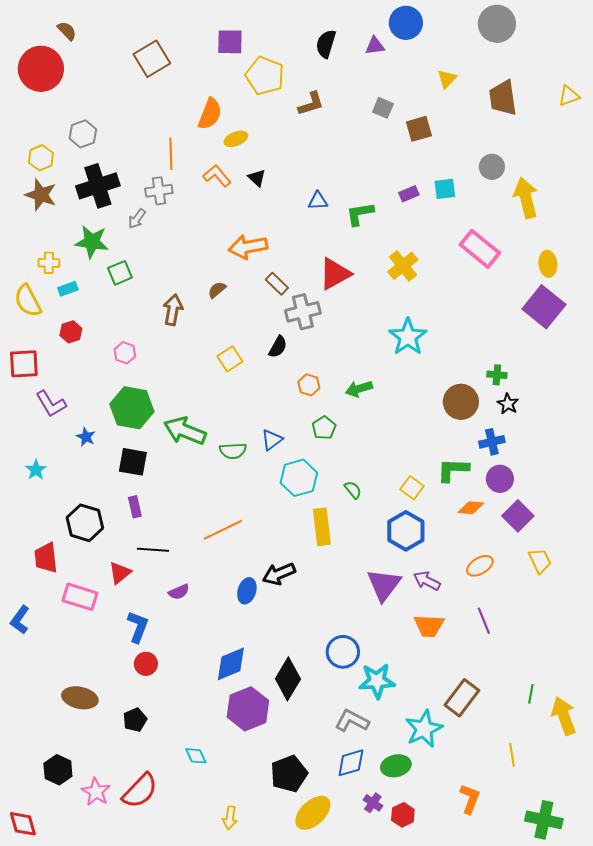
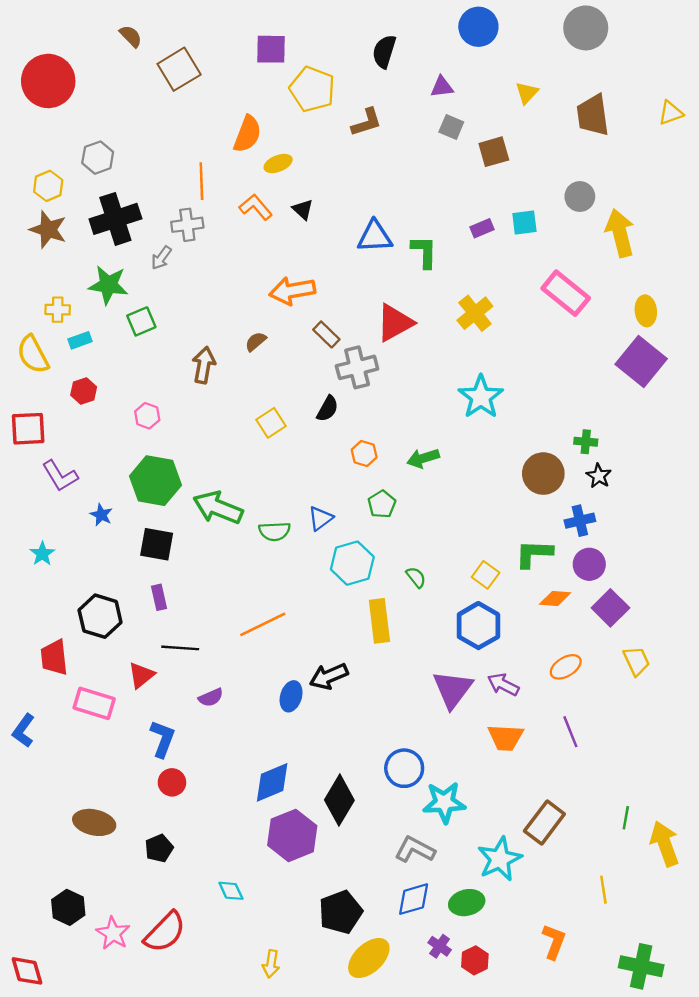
brown semicircle: (67, 31) -> (131, 36), moved
purple triangle: (375, 46) -> (442, 87), moved
blue triangle: (318, 201) -> (375, 237), size x1.5
green L-shape: (360, 214) -> (424, 252), turned 100

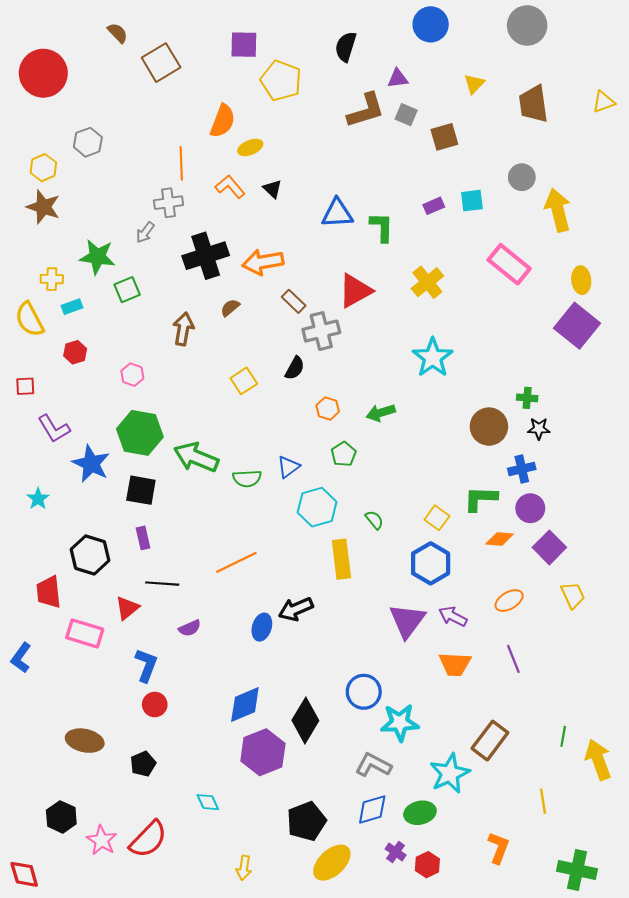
brown L-shape: (366, 122) -> (366, 110), moved, size x1.4
black cross: (115, 219) -> (206, 256), moved
red square: (28, 429) -> (25, 386), size x0.6
black star: (599, 476) -> (539, 429), turned -30
blue star: (101, 515) -> (91, 464), size x1.8

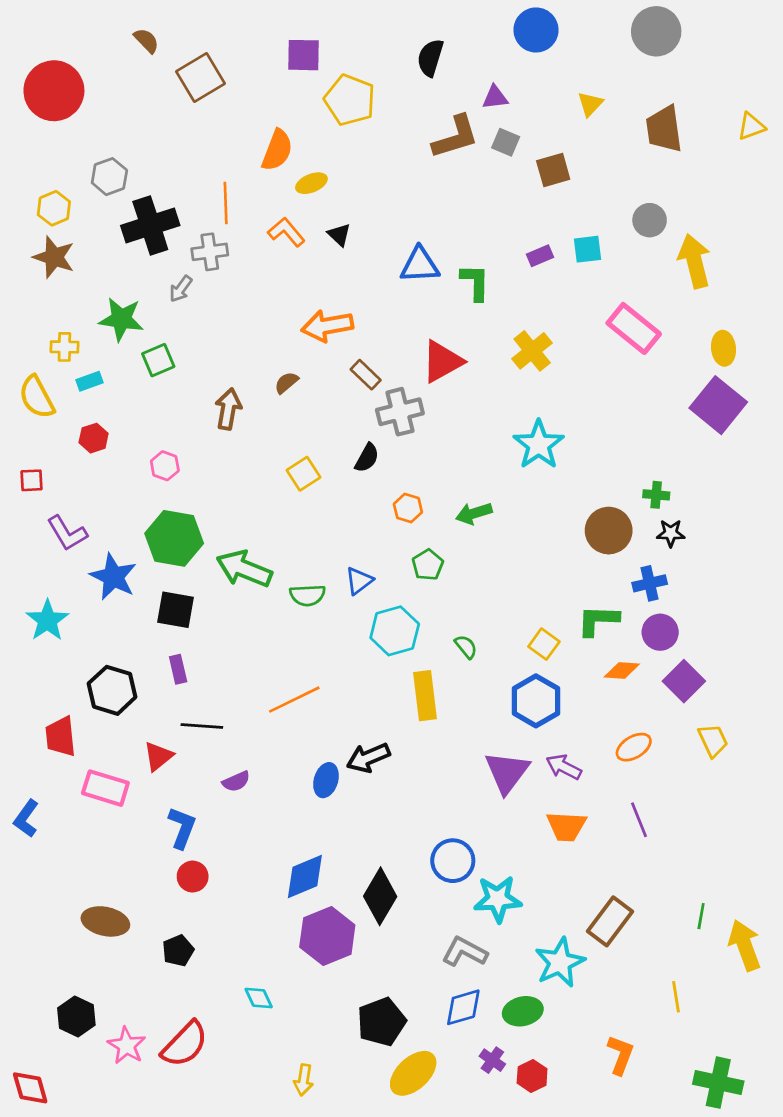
black cross: (206, 256) -> (150, 225), moved
cyan star: (38, 499) -> (47, 620), size x1.5

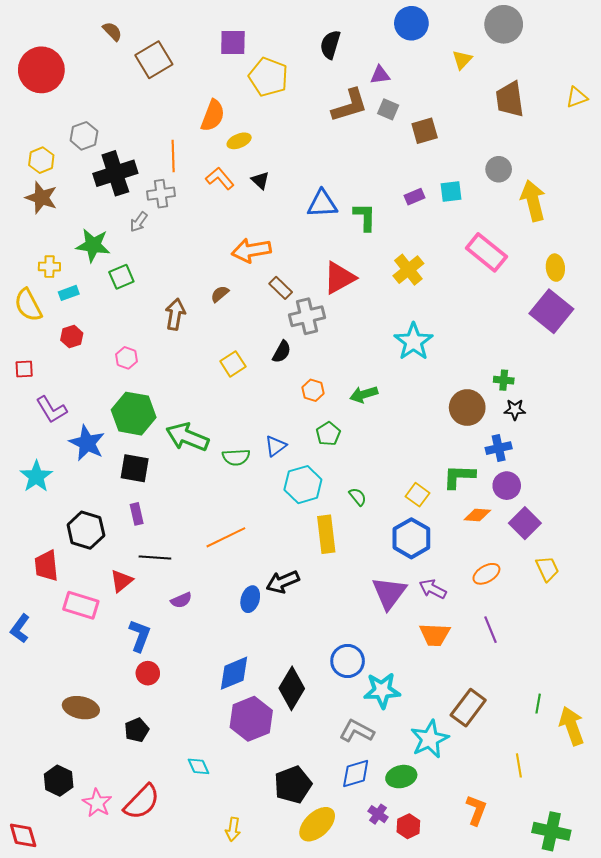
yellow triangle: (590, 104) -> (462, 60), moved

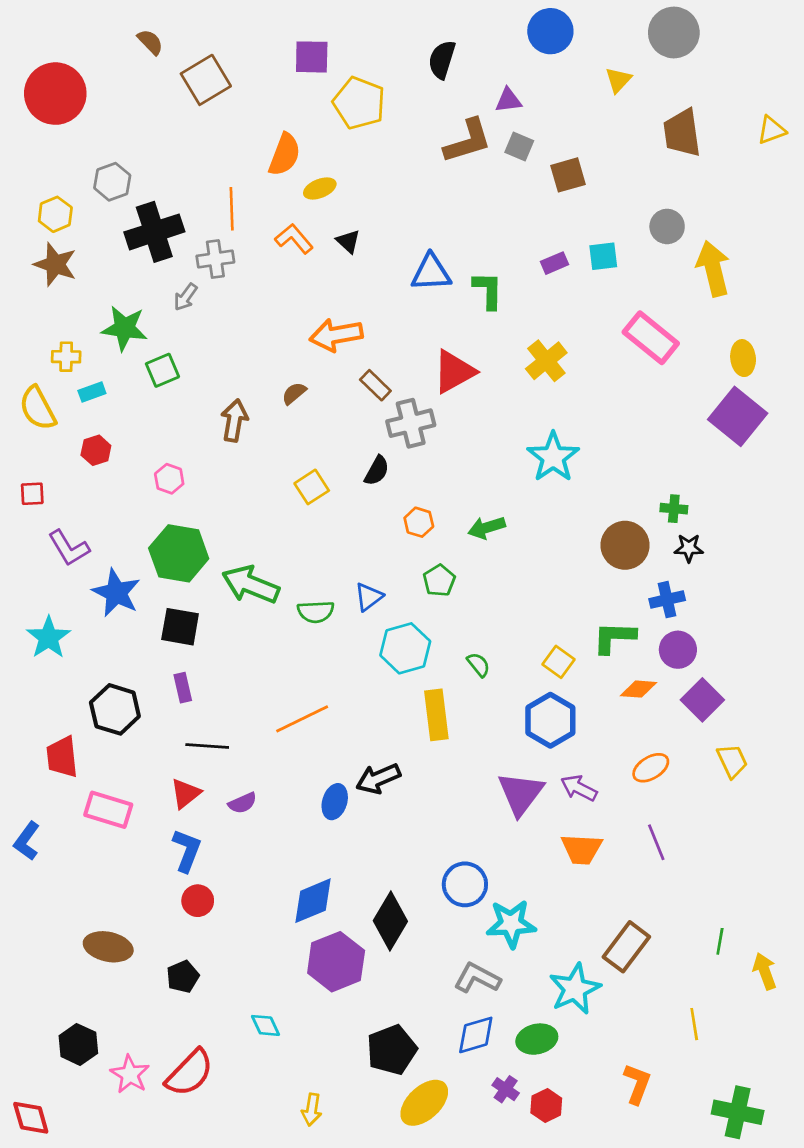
red triangle: (121, 581) -> (186, 793), moved
yellow arrow: (572, 726) -> (765, 971), size x0.7

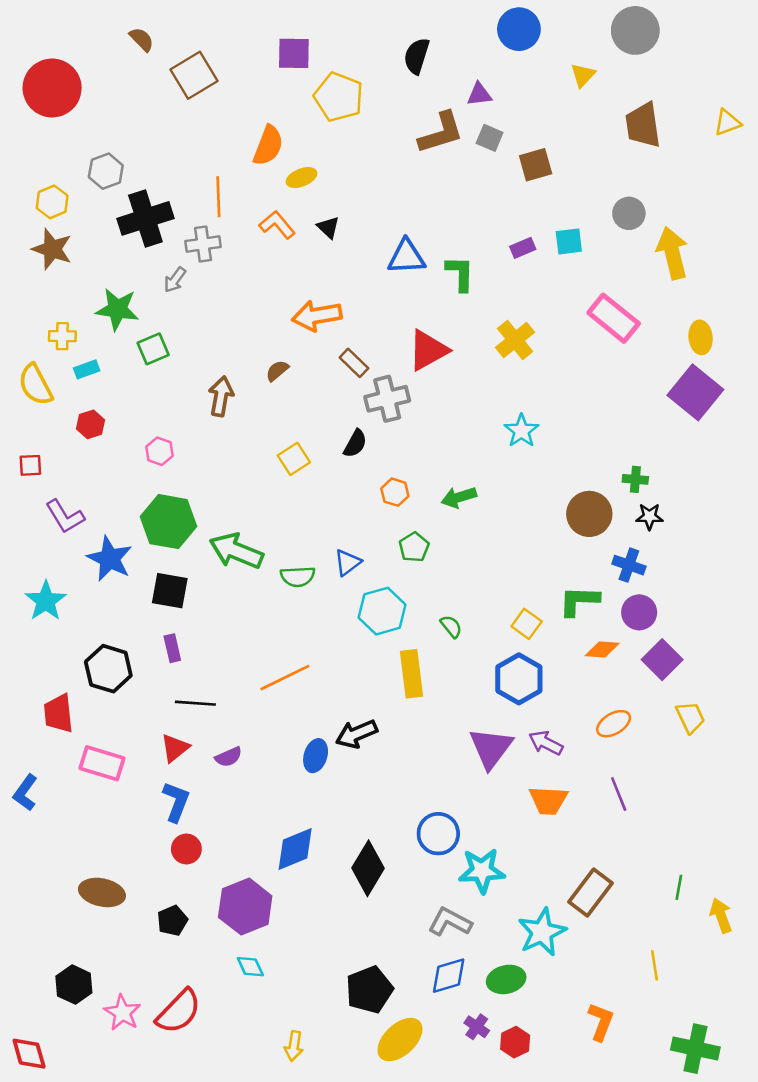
cyan star: (553, 457) -> (521, 431), size x0.7
blue cross: (667, 600) -> (629, 565), turned 32
purple hexagon: (336, 962) -> (245, 907), moved

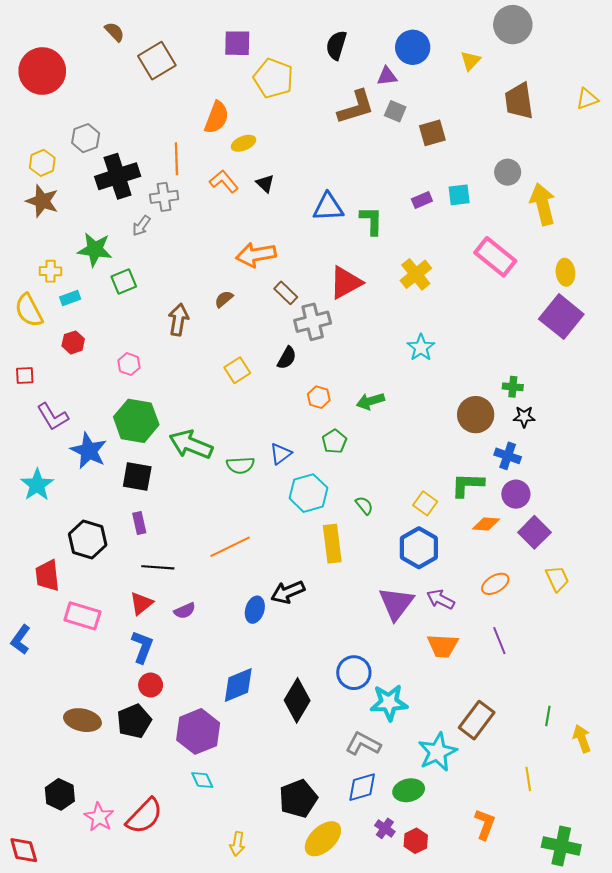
blue circle: (519, 29) -> (413, 47), moved
black pentagon: (172, 921) -> (134, 721), moved, size x1.4

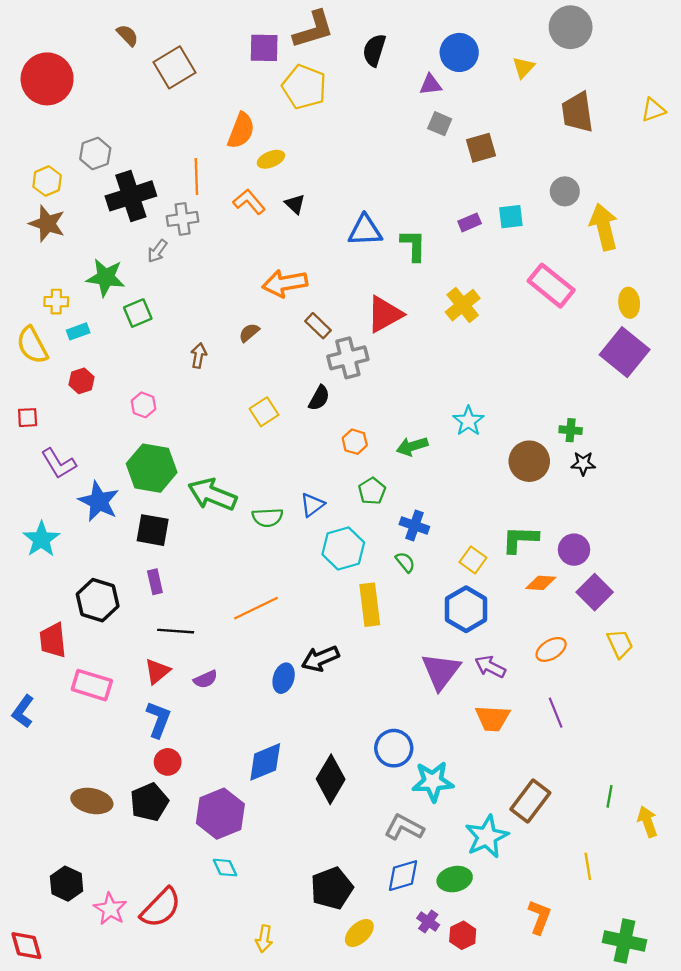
brown L-shape: (356, 107) -> (313, 30), moved
brown arrow: (178, 320) -> (199, 356), size x0.7
cyan star: (421, 348) -> (468, 421), moved
blue cross: (508, 456) -> (414, 525), moved
yellow ellipse: (323, 839) -> (359, 933), size x0.7

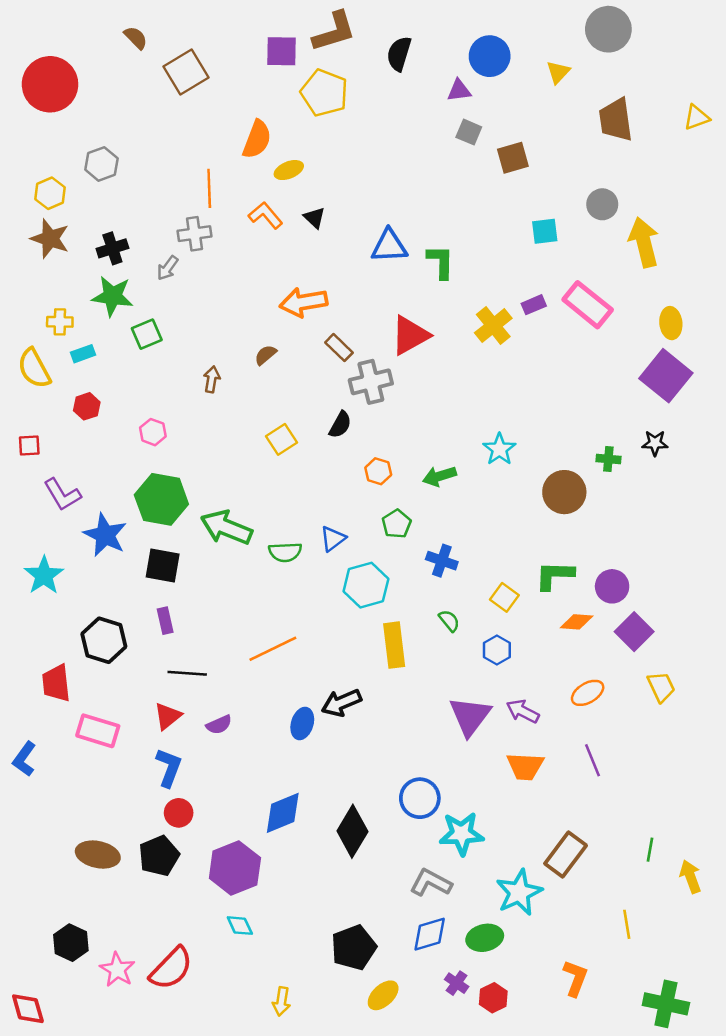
black cross: (131, 196) -> (112, 248), moved, size x0.6
purple rectangle: (470, 222) -> (534, 305), moved
black star: (583, 463) -> (655, 443), moved
green semicircle: (405, 562) -> (449, 621), moved
blue hexagon: (466, 609) -> (497, 650), size x0.6

